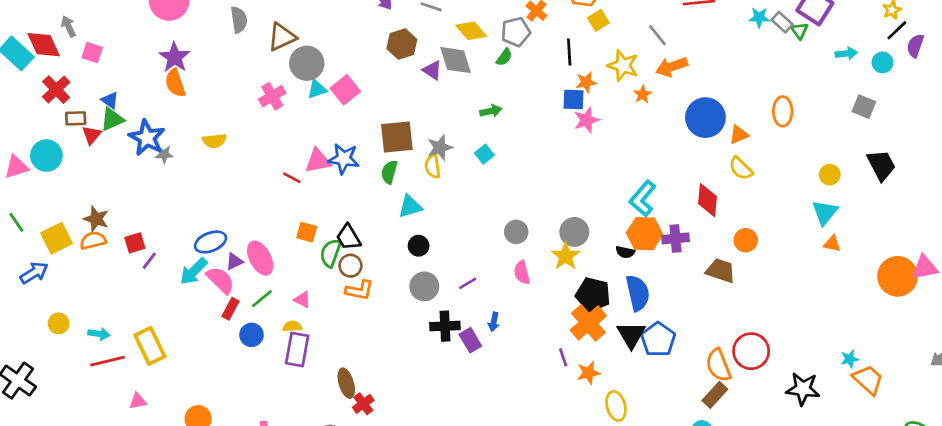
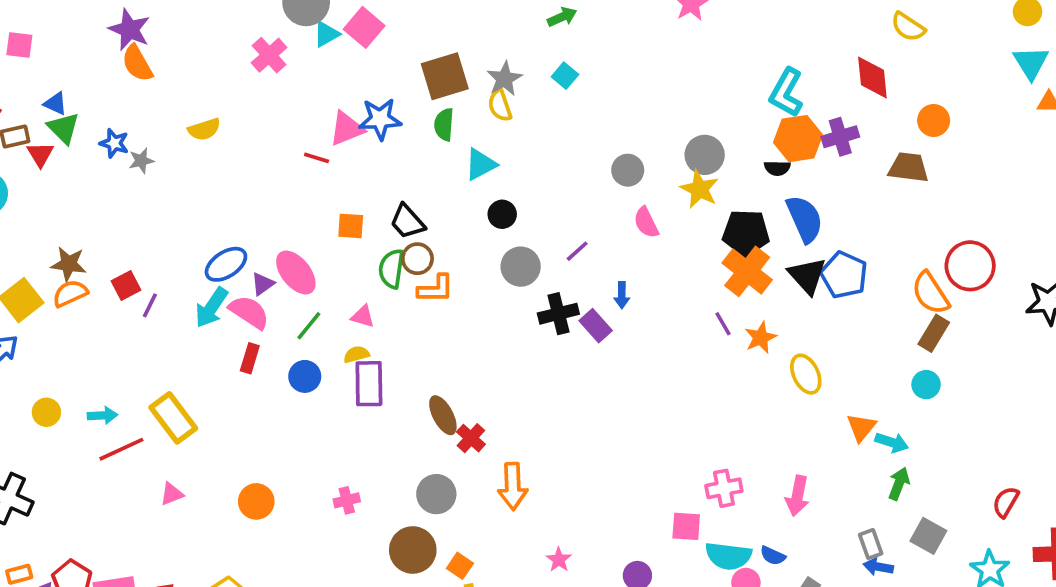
green triangle: (112, 119) -> (63, 128), turned -40
blue star: (147, 138) -> (114, 143), size x0.6
green semicircle: (331, 253) -> (391, 269), moved
red rectangle: (231, 309) -> (250, 358), moved

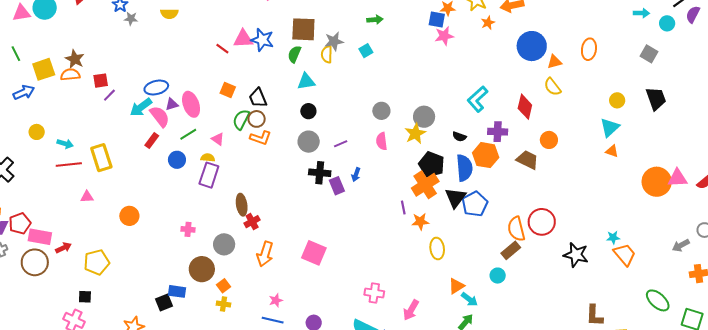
orange hexagon: (798, 139) -> (486, 155), moved
pink cross: (347, 500) -> (188, 229), moved
pink square: (686, 526) -> (314, 253), moved, size x1.4

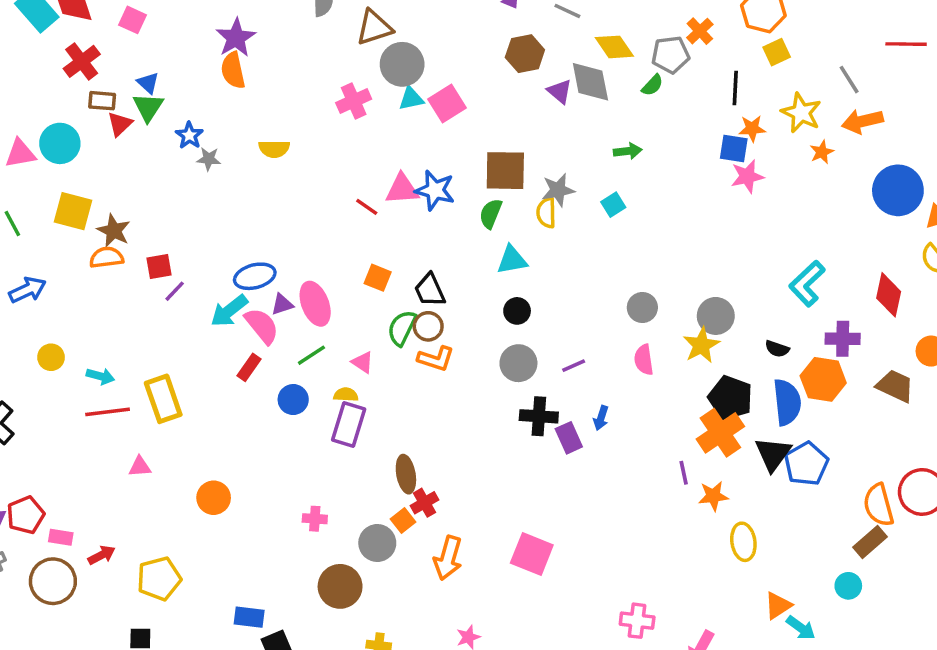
yellow square: (44, 69) -> (73, 211), moved, turned 35
pink rectangle: (40, 237) -> (61, 537), size x0.6
orange square: (223, 286) -> (403, 521), moved
blue rectangle: (177, 291) -> (249, 617), moved

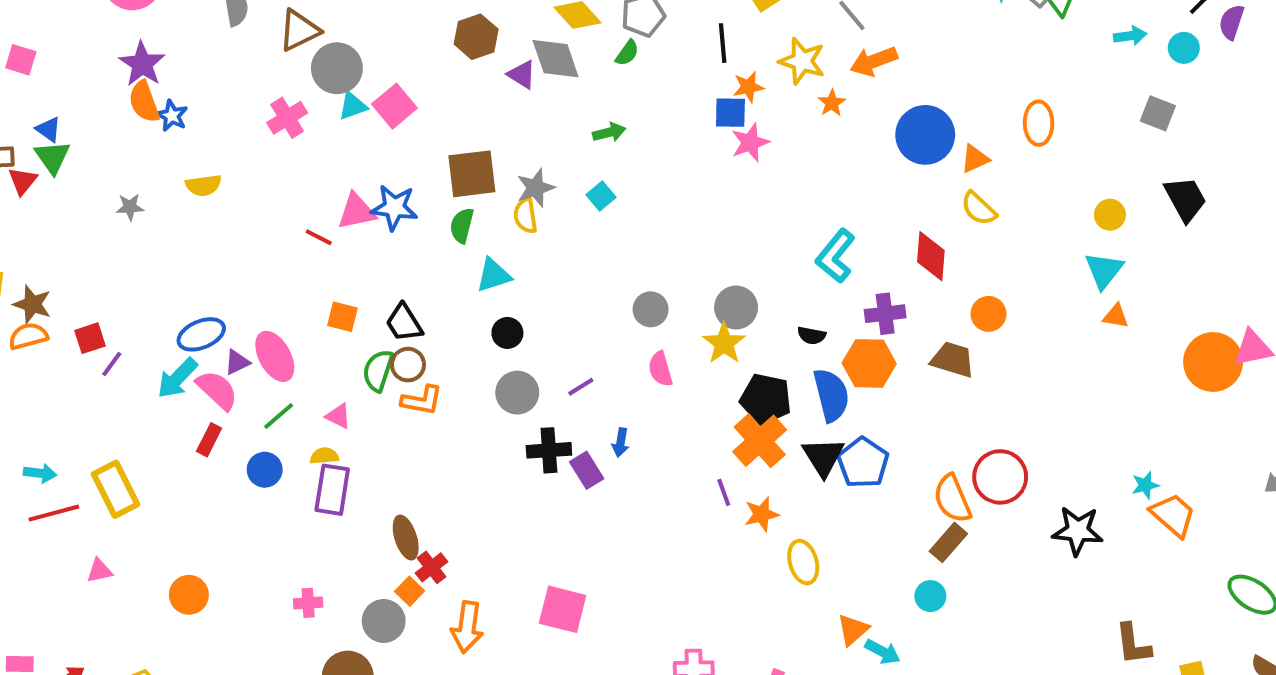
blue star: (189, 135) -> (172, 116), moved

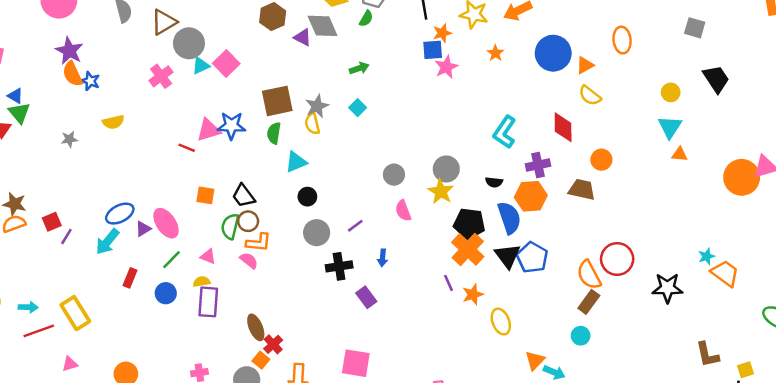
orange star: (832, 103) -> (495, 53), moved
pink semicircle: (217, 390) -> (249, 260), moved, size x0.7
purple rectangle: (587, 470) -> (366, 297), moved

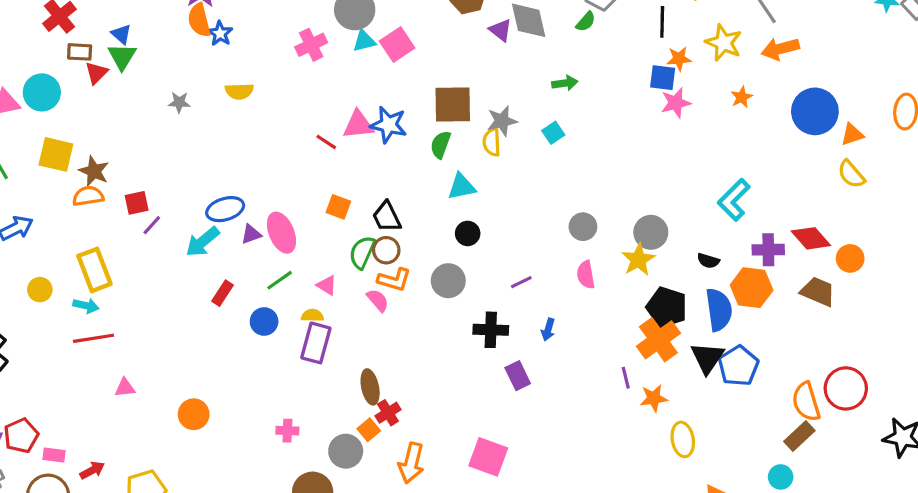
red diamond: (563, 127) -> (811, 238), moved, turned -52
gray circle: (317, 233) -> (448, 281), moved
yellow rectangle: (75, 313) -> (94, 270), moved

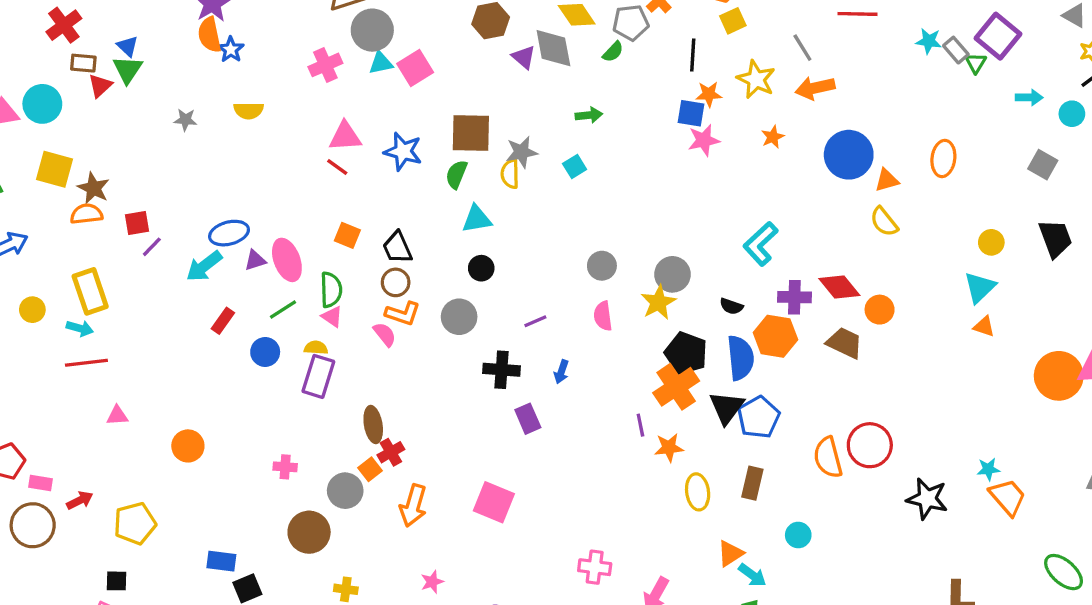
pink triangle: (358, 125) -> (345, 136), moved
green semicircle: (362, 252) -> (331, 290), moved, turned 152
brown rectangle: (799, 436) -> (752, 483), moved, turned -36

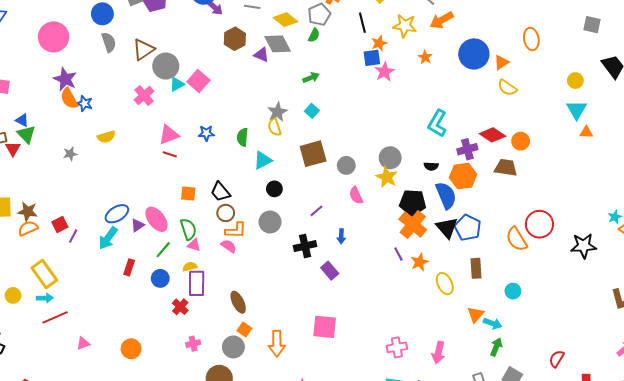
brown square: (471, 133) -> (313, 154), moved
blue star: (403, 152) -> (206, 133), size x0.7
red cross: (391, 452) -> (180, 307), moved

